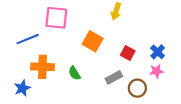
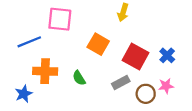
red square: (128, 53) -> (136, 57), size x1.6
pink star: (157, 71) -> (166, 86), moved

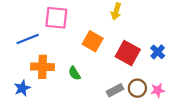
gray rectangle: (121, 83) -> (115, 90), moved
pink star: (166, 86) -> (158, 90), moved

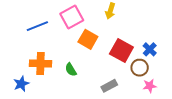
pink square: (56, 18) -> (72, 17), moved, turned -35
blue line: (28, 39) -> (37, 26), moved
brown circle: (137, 88) -> (140, 68), moved

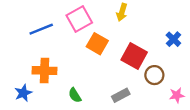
blue cross: (150, 49) -> (173, 39), moved
green semicircle: (71, 70) -> (75, 95), moved
pink star: (150, 86) -> (177, 95), moved

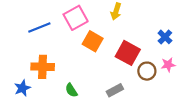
pink star: (177, 95) -> (168, 65), moved

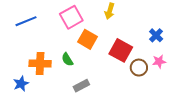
blue line: (39, 27) -> (26, 21), moved
green semicircle: (71, 90) -> (67, 59), moved
gray rectangle: (115, 90) -> (81, 86), moved

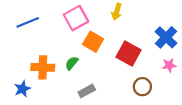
blue cross: (156, 35) -> (166, 37), size x1.5
green semicircle: (67, 59) -> (72, 63), turned 72
brown circle: (139, 68) -> (142, 87), moved

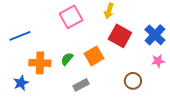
blue line: (28, 22) -> (20, 36), moved
orange square: (93, 42) -> (94, 56), moved, turned 30
red square: (128, 53) -> (120, 36), moved

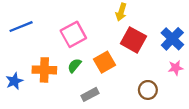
pink square: (71, 17) -> (73, 34), moved
blue line: (20, 36) -> (21, 27), moved
blue star: (21, 83) -> (14, 81), moved

